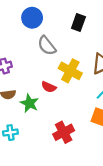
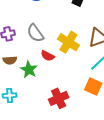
gray semicircle: (47, 46) -> (35, 33), moved

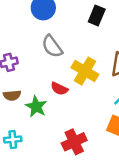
gray semicircle: (35, 33) -> (52, 46), moved

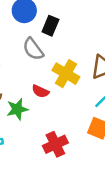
black rectangle: (97, 16) -> (50, 26), moved
green star: (36, 107) -> (17, 109), turned 30

